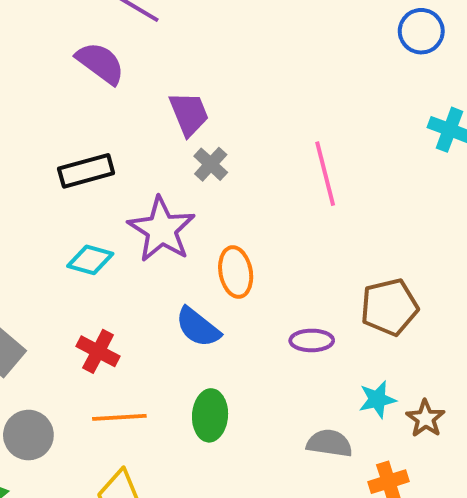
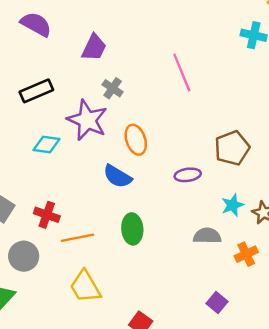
purple trapezoid: (189, 114) -> (94, 48), turned 56
gray cross: (211, 164) -> (113, 88), moved
red cross: (98, 351) -> (47, 215), moved

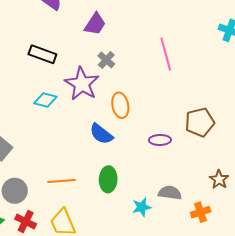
black rectangle: (36, 91) -> (42, 54), turned 36
cyan star: (233, 205) -> (142, 207), moved
red cross: (47, 215) -> (26, 222), moved

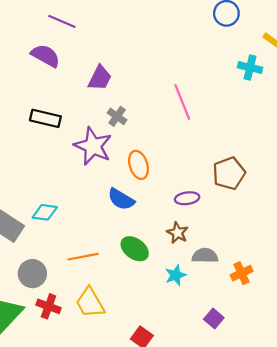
cyan diamond: (45, 100) -> (45, 212), moved
green ellipse: (108, 179) -> (135, 249), turned -50
brown star: (219, 179) -> (177, 233), moved

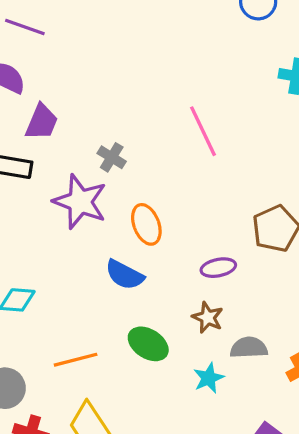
purple trapezoid: (100, 78) -> (42, 122), moved

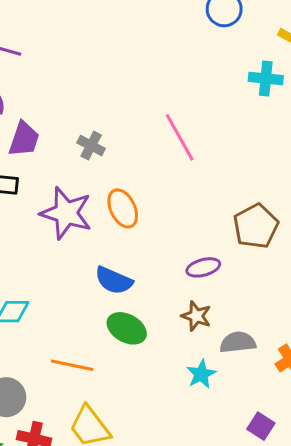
gray cross: (112, 157) -> (91, 146), moved
orange ellipse: (146, 224) -> (123, 208), moved
green ellipse: (148, 344) -> (127, 328), moved
orange line: (76, 360) -> (72, 365), turned 30

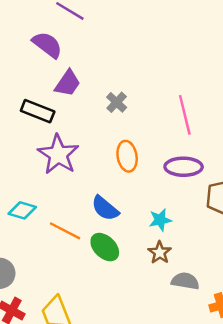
purple star: (66, 213) -> (58, 154), moved
purple ellipse: (203, 267) -> (184, 167), moved, size x1.4
orange line: (72, 365) -> (65, 231), moved
cyan star: (201, 374) -> (160, 220), moved

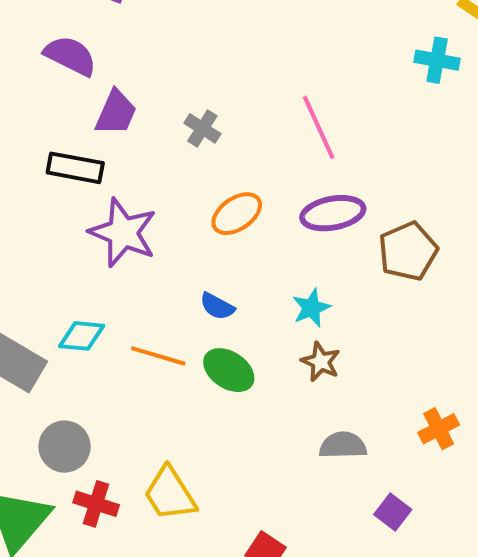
orange ellipse: (127, 156) -> (237, 214), turned 76
blue semicircle: (105, 208) -> (217, 306), size x0.7
gray semicircle: (185, 281) -> (343, 445), moved

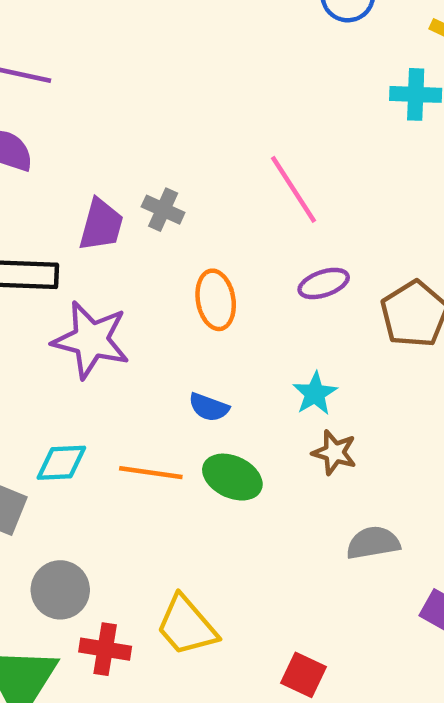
purple trapezoid: (116, 113) -> (101, 225), moved
purple ellipse: (333, 213) -> (324, 283), size x0.7
orange ellipse: (237, 214) -> (216, 300), turned -57

